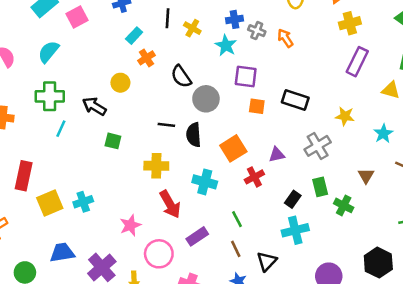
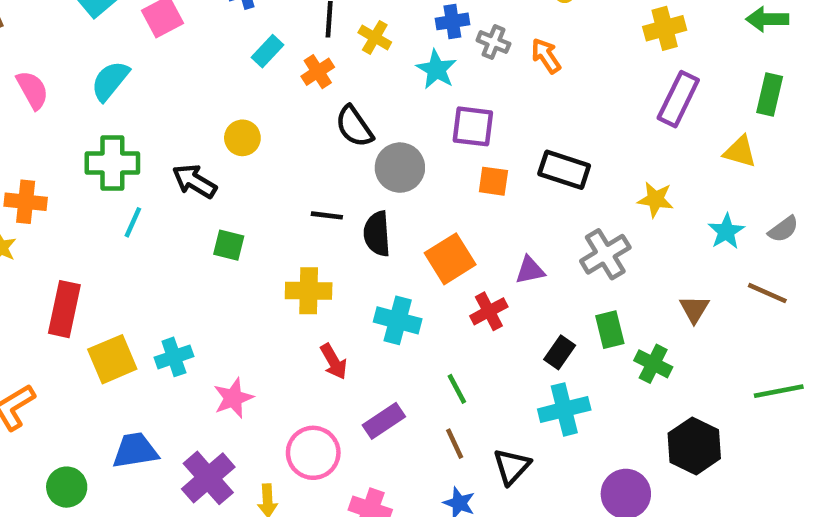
orange cross: (146, 58) -> (318, 72), moved
red arrow: (170, 204) -> (334, 362), size x0.7
pink star: (130, 225) -> (233, 398), moved
black hexagon: (378, 263) -> (694, 446), moved

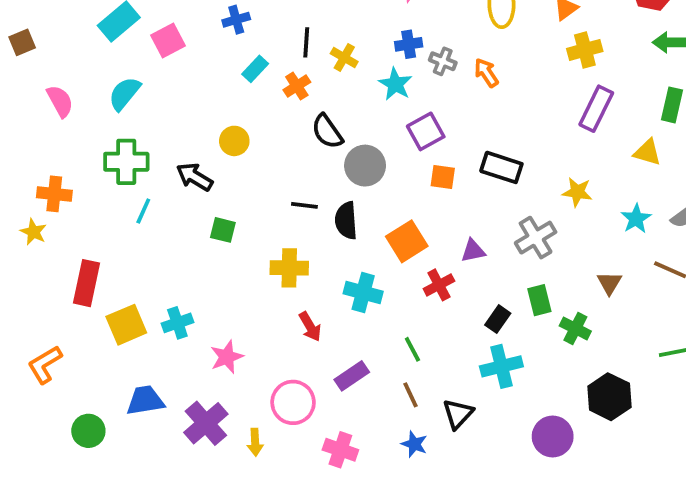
purple square: (473, 126) -> (426, 131), turned -36

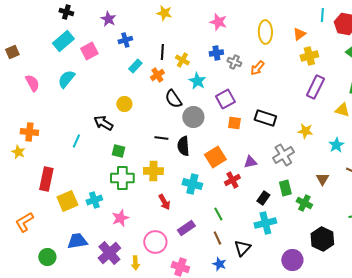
orange arrow: (486, 73) -> (257, 68), turned -105
cyan star: (395, 84) -> (197, 81), moved
green cross: (126, 162) -> (122, 178), moved

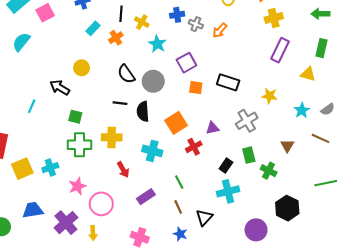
black semicircle: (173, 99) -> (126, 74), moved
pink circle: (155, 242) -> (101, 204), moved

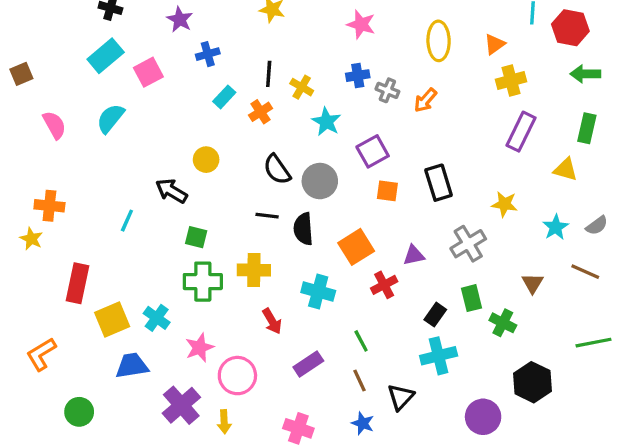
black rectangle: (228, 82) -> (439, 183), turned 55
cyan cross: (50, 168) -> (157, 318), turned -35
blue trapezoid: (33, 210) -> (132, 366), moved

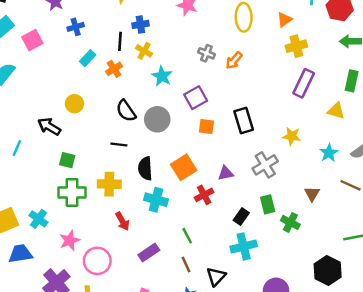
blue cross: (358, 76) -> (140, 24), moved
black semicircle: (303, 229) -> (145, 168), moved
black hexagon: (532, 382) -> (328, 270), moved

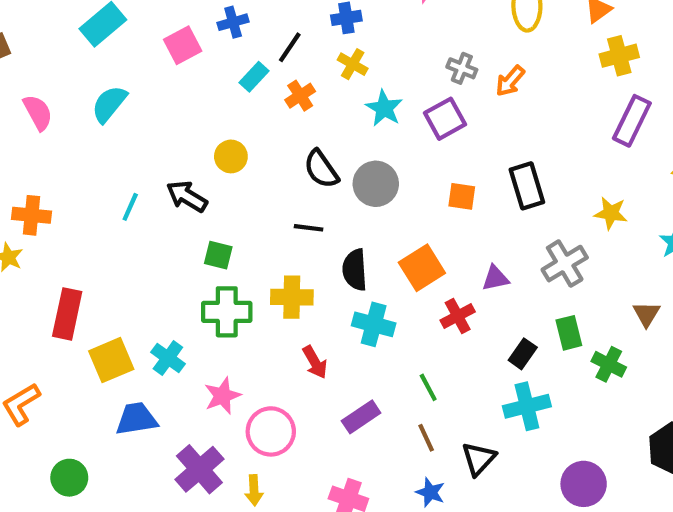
pink square: (32, 40) -> (183, 45), moved
black line: (120, 41) -> (290, 47), moved, turned 30
purple square: (196, 98) -> (445, 119), moved
cyan line: (17, 148) -> (130, 207), moved

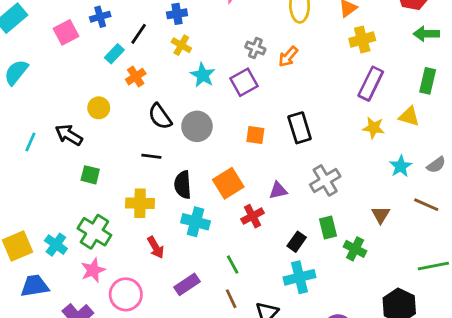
orange cross: (300, 96) -> (136, 77), moved
yellow star: (611, 213) -> (374, 128), moved
green cross: (227, 312) -> (94, 232), moved, turned 32

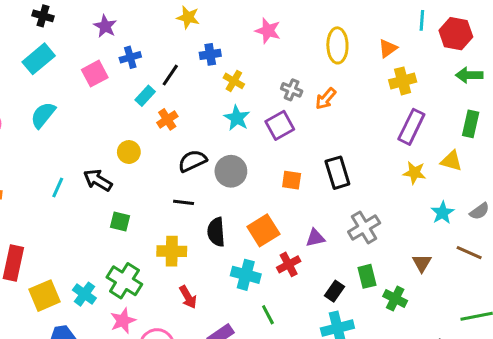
yellow cross: (181, 45) -> (234, 81), moved
black semicircle: (160, 116) -> (192, 161), turned 100
cyan cross: (196, 222) -> (246, 275), moved

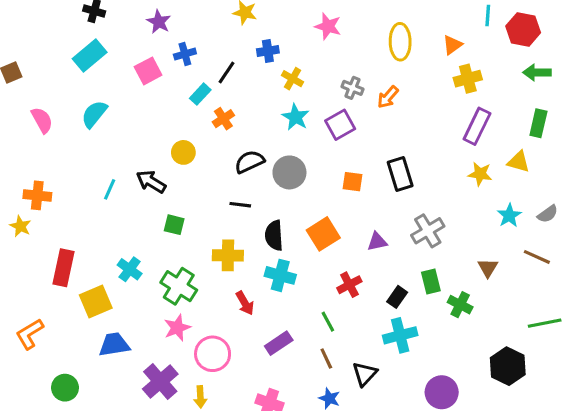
red cross: (289, 264) -> (349, 285), moved
cyan cross: (246, 275) -> (280, 275), moved
cyan cross: (84, 294) -> (130, 269), moved

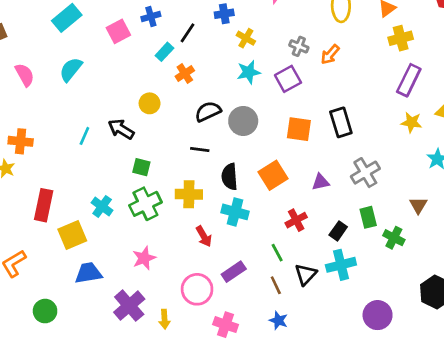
cyan star: (296, 117) -> (249, 72), turned 30
orange square: (352, 182) -> (299, 129), size x1.4
green cross: (179, 286) -> (145, 204), moved, turned 32
pink circle: (213, 354) -> (197, 289), moved
black triangle: (365, 374) -> (306, 274), moved

